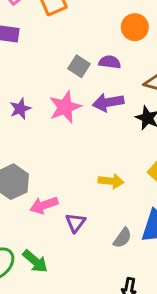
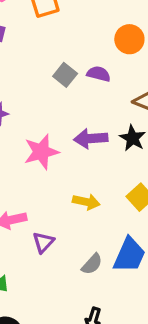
purple arrow: (108, 102) -> (91, 139), moved
pink star: (65, 107) -> (41, 152), moved

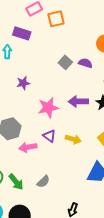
purple triangle: (43, 242) -> (49, 136), moved, turned -40
gray semicircle: (92, 264) -> (43, 182), moved

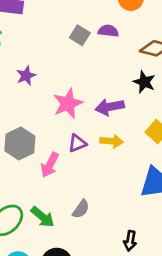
purple arrow: (78, 101) -> (110, 107), moved
purple triangle: (49, 136) -> (77, 143), turned -48
pink arrow: (28, 147) -> (50, 165), turned -42

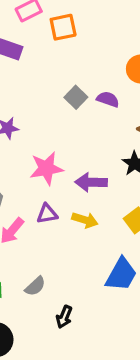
black arrow: (130, 241) -> (64, 317), moved

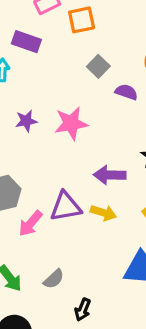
gray square: (76, 97) -> (98, 66), moved
pink star: (46, 168) -> (71, 123), moved
purple triangle: (47, 214) -> (66, 207), size x1.5

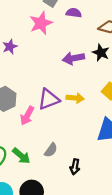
pink star: (71, 123) -> (41, 23), moved
purple arrow: (110, 175) -> (73, 58), moved

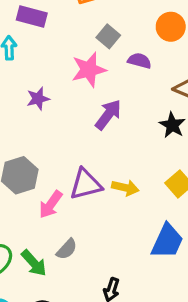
purple arrow: (73, 58) -> (108, 115), moved, turned 130
gray semicircle: (51, 150) -> (67, 249), moved

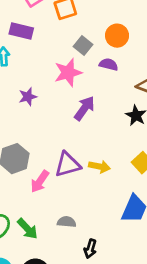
orange circle: (171, 27) -> (117, 36), moved
gray semicircle: (67, 249) -> (67, 222), moved, turned -126

